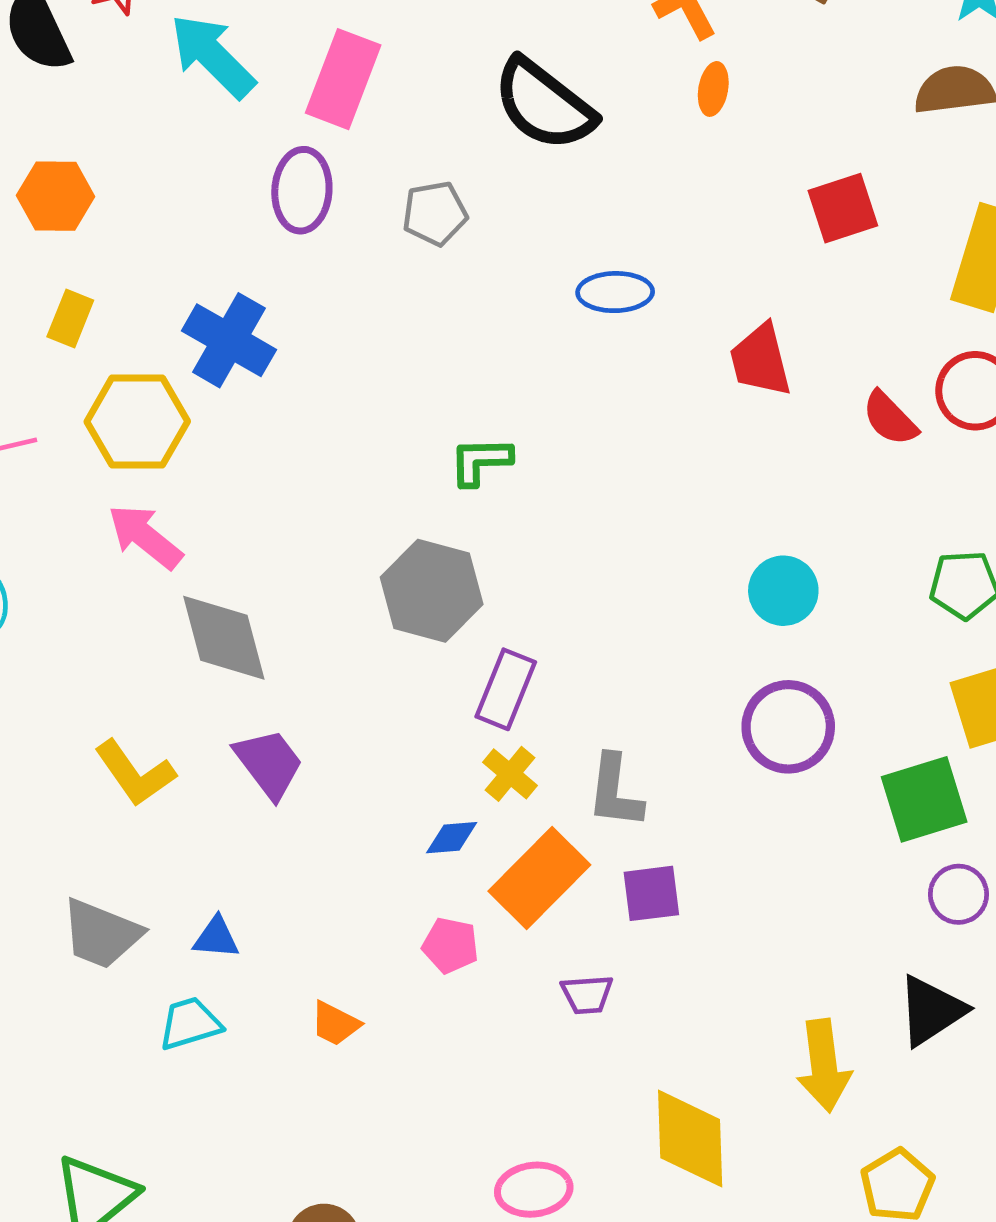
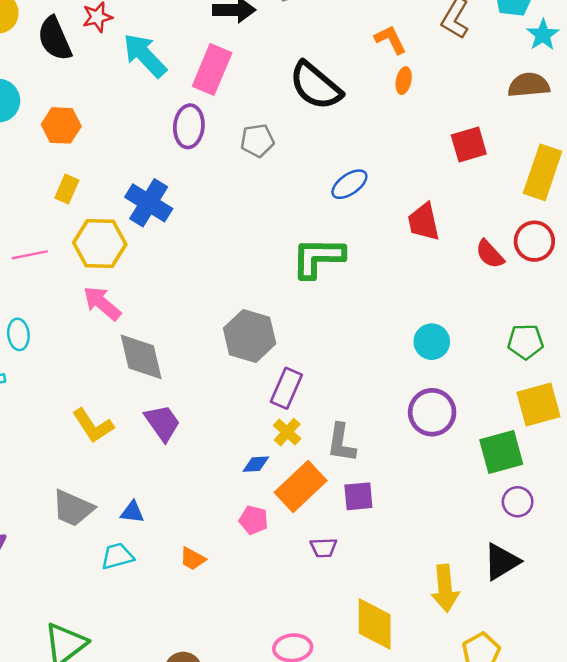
blue ellipse: (615, 292) -> (349, 184), turned -36
green L-shape: (481, 461) -> (318, 258), moved, size x1.6

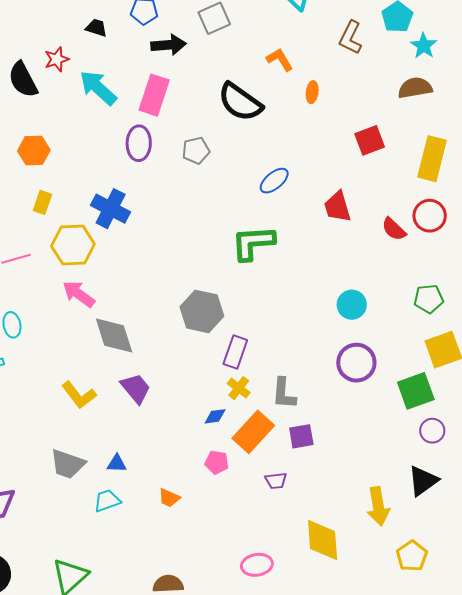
orange L-shape: (390, 40) -> (280, 60), moved

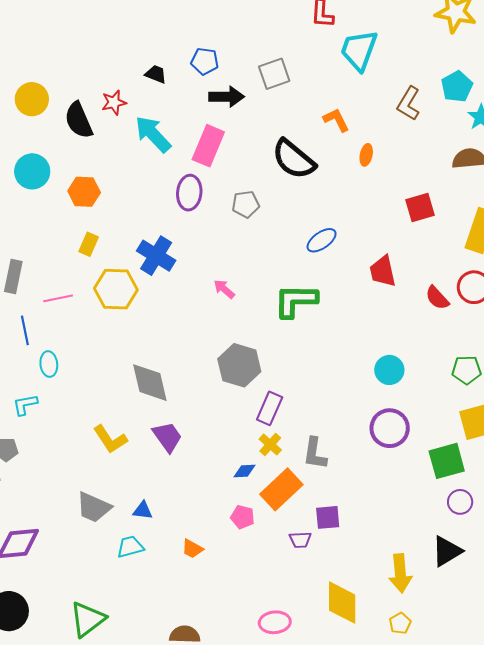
pink arrow: (79, 294) -> (224, 289), moved, size x0.7
purple square: (301, 436) -> (328, 517), moved
yellow pentagon: (412, 556) -> (400, 623), moved, size x0.7

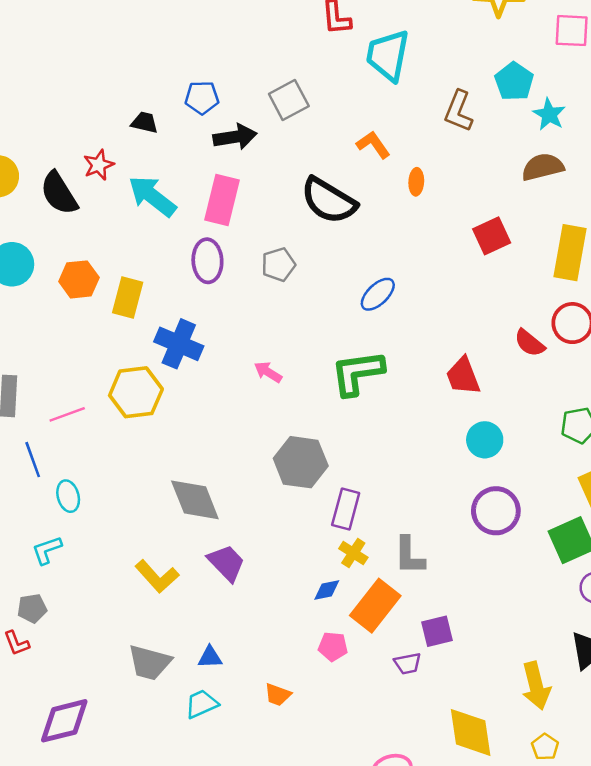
yellow rectangle: (89, 244) -> (128, 298), moved, size x1.4
red trapezoid: (383, 271) -> (463, 376), moved

